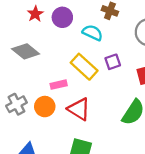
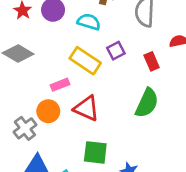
gray cross: (16, 104) -> (25, 128), moved

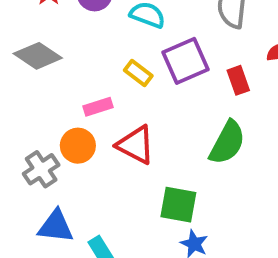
purple square: (116, 51) -> (186, 61), size x1.6
yellow rectangle: (85, 61) -> (138, 73), size x0.6
green square: (95, 152) -> (178, 205), moved

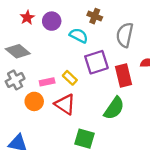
yellow rectangle: (138, 73) -> (70, 78), moved
red rectangle: (238, 80) -> (123, 76), size x1.5
gray cross: (41, 169) -> (15, 80), moved

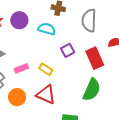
purple square: (96, 62) -> (68, 50), size x0.6
pink rectangle: (47, 82) -> (21, 68), moved

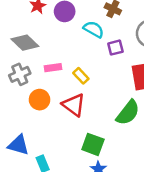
purple square: (68, 50) -> (115, 48), moved

